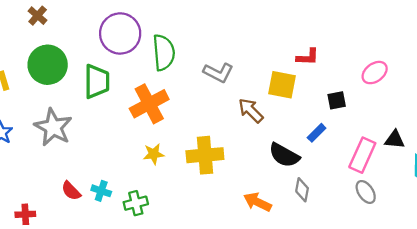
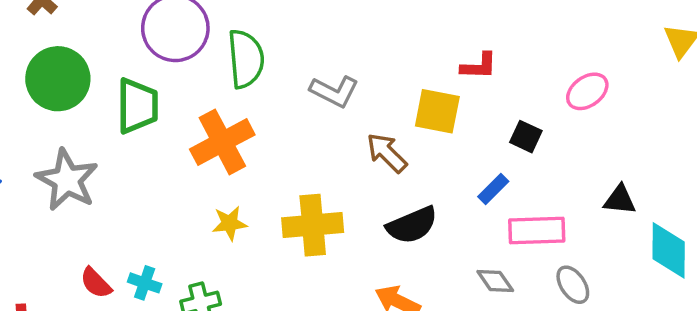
black square: (337, 100) -> (526, 137), turned 36
black semicircle: (284, 155) -> (412, 225), moved, turned -52
pink rectangle: (362, 155) -> (537, 231), moved, turned 64
gray diamond: (302, 190) -> (495, 281), moved, turned -45

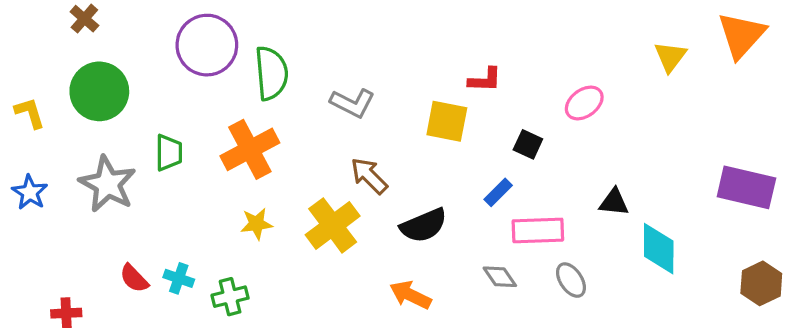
green trapezoid: (137, 106) -> (169, 153), moved, size x0.7
brown arrow: (387, 153) -> (369, 176), moved
yellow cross: (313, 225) -> (333, 225), turned -32

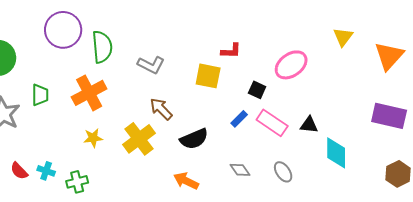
orange triangle: (741, 35) -> (389, 56), moved
pink ellipse: (584, 103) -> (291, 65), size x1.4
pink rectangle: (538, 230) -> (272, 123), moved, turned 36

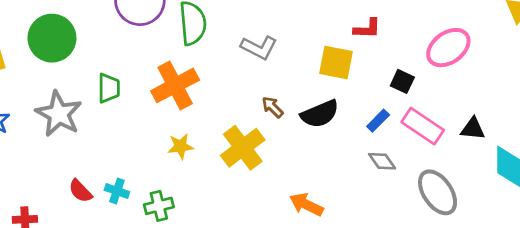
brown arrow: (161, 109) -> (272, 107), size x0.7
black semicircle: (194, 139) -> (320, 114), moved
gray diamond: (240, 170) -> (382, 161), moved
gray ellipse: (283, 172) -> (438, 192), size x1.6

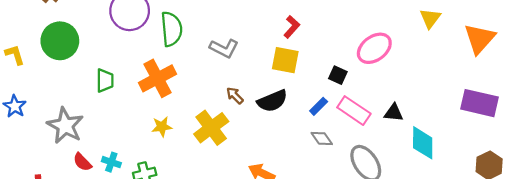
red L-shape: (367, 29) -> (292, 27), moved, turned -50
gray star: (59, 114) -> (65, 126), moved

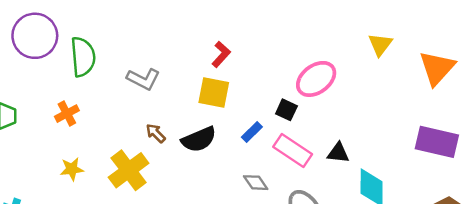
black square: (338, 75) -> (286, 110), moved
orange cross: (158, 78) -> (67, 114), size x0.6
blue rectangle: (319, 106) -> (252, 132), moved

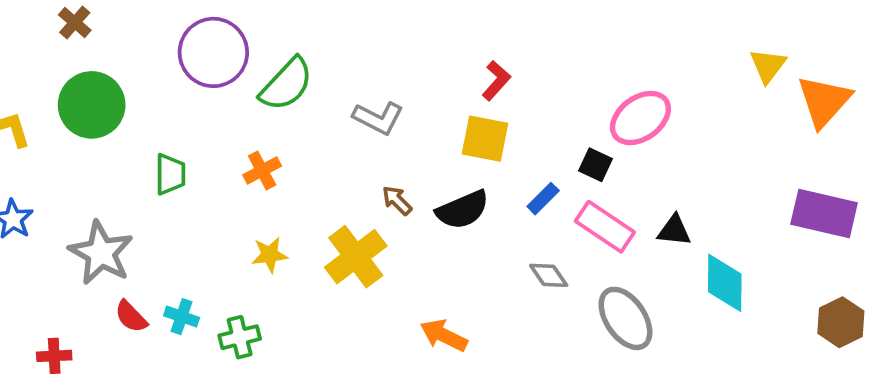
yellow triangle: (380, 44) -> (768, 66), moved
green semicircle: (83, 57) -> (286, 84), turned 48

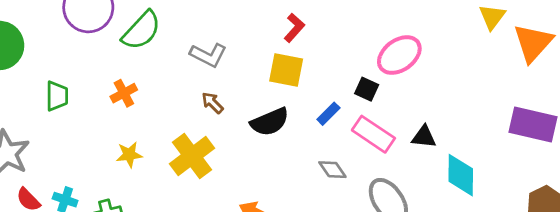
brown arrow: (397, 200) -> (212, 103), moved

